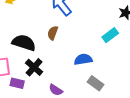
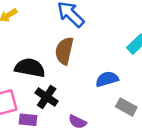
brown semicircle: (53, 33) -> (64, 51), size x1.5

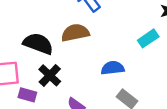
brown semicircle: (64, 51) -> (75, 33), turned 56

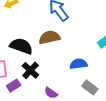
purple rectangle: (27, 95) -> (14, 86), turned -48

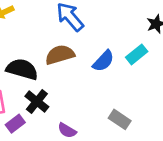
blue semicircle: (79, 64) -> (103, 61), moved, turned 144

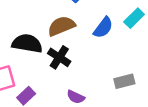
black cross: (37, 102) -> (59, 57), moved
gray rectangle: (120, 119) -> (124, 81), turned -42

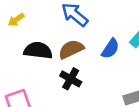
black semicircle: (27, 43) -> (38, 50), moved

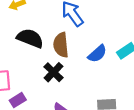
brown semicircle: (71, 49) -> (61, 45), turned -85

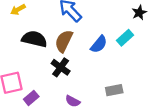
brown semicircle: (61, 45) -> (64, 41), turned 40

